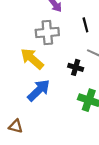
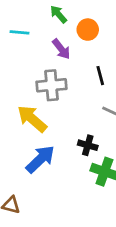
black cross: (76, 67) -> (88, 145), moved

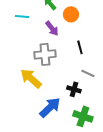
black cross: (88, 145) -> (74, 89), moved
blue arrow: (40, 159) -> (50, 107), moved

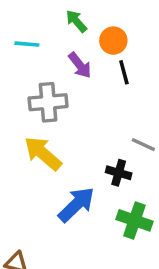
black line: (80, 47) -> (124, 72), moved
gray cross: (45, 54) -> (48, 102), moved

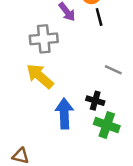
black cross: (119, 173) -> (95, 101), moved
blue arrow: (76, 205) -> (64, 113), turned -48

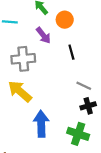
black line: (99, 17) -> (71, 52), moved
black cross: (95, 101) -> (88, 106), moved, turned -32

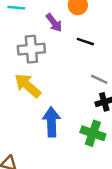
black line: (71, 52) -> (85, 42), turned -56

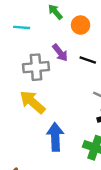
purple arrow: (54, 23) -> (60, 53), moved

